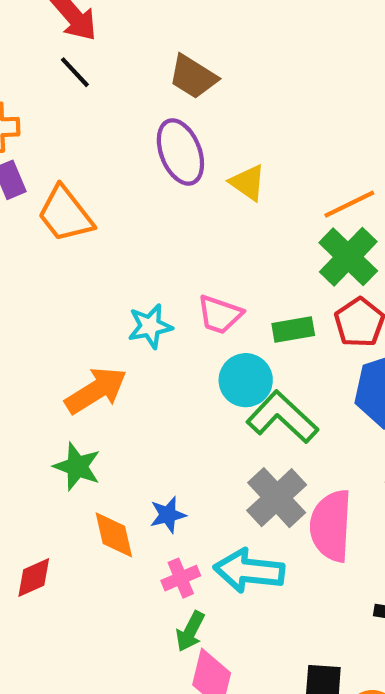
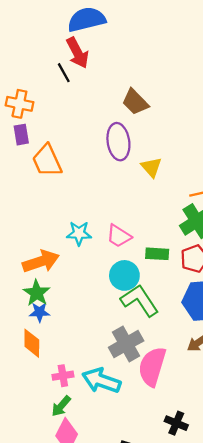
black line: (75, 72) -> (64, 73), moved
green star: (77, 467) -> (37, 293), moved
blue star: (168, 515) -> (40, 312), moved

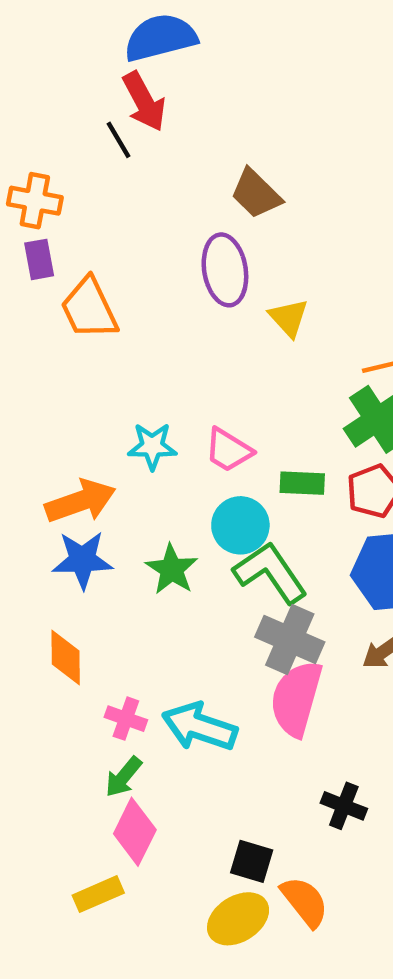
green star: (37, 293) -> (172, 569), moved
blue star: (40, 312) -> (82, 560), moved, size x1.5
gray cross: (126, 344) -> (290, 640), moved, turned -36
pink cross: (63, 376) -> (126, 719), turned 30

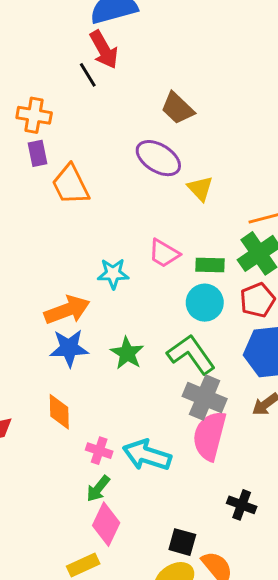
purple ellipse: (225, 270) -> (158, 158), turned -48
pink trapezoid: (228, 450) -> (164, 253), moved
green rectangle: (302, 483) -> (210, 265), moved
cyan circle: (240, 525) -> (205, 303), moved

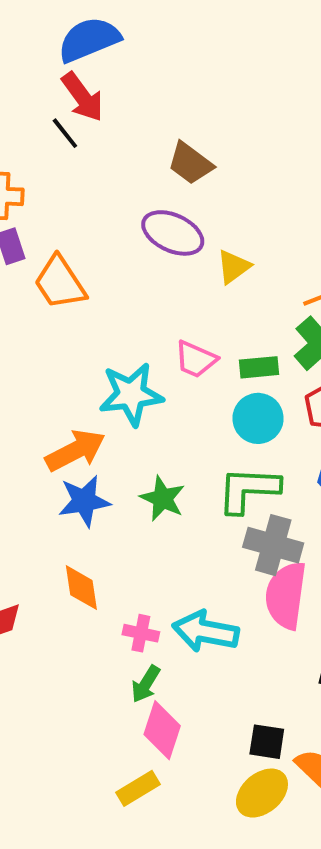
yellow triangle: (200, 188) -> (234, 267), turned 44
cyan star: (113, 273) -> (131, 394), size x1.5
green L-shape: (191, 354) -> (248, 490), turned -45

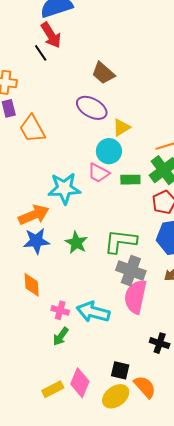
cyan circle: (258, 418) -> (109, 151), moved
pink diamond: (162, 730) -> (80, 383), moved

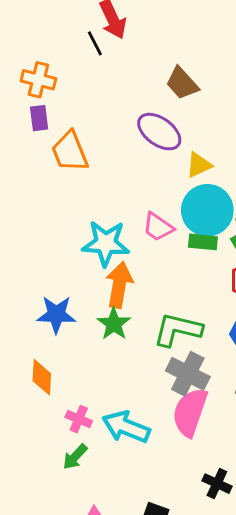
cyan circle: (109, 151) -> (207, 210), moved, size x1.4
orange arrow: (34, 215) -> (119, 285), moved, turned -64

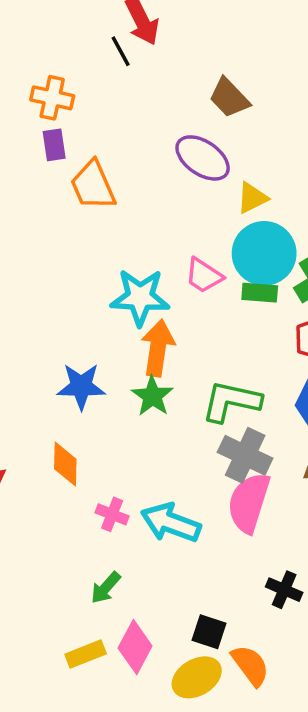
green arrow: (75, 457) -> (106, 588), moved

